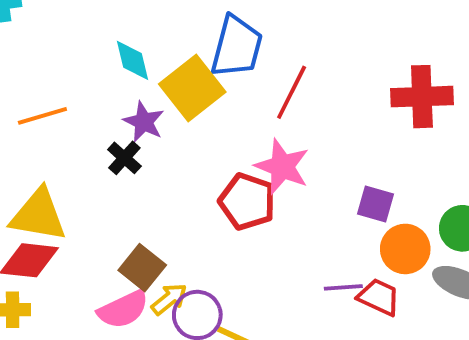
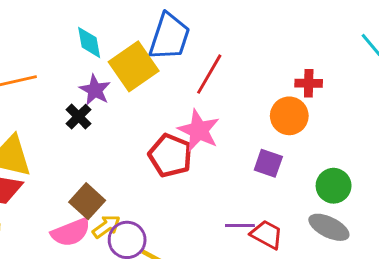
red cross: (422, 97) -> (309, 83), size x0.6
orange circle: (405, 249) -> (289, 116), moved

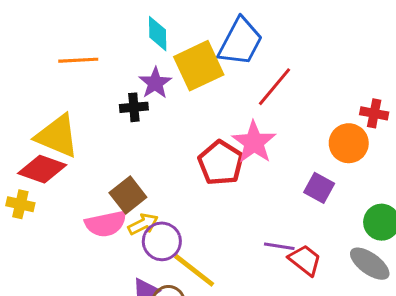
black cross: (79, 117) -> (134, 107), turned 30

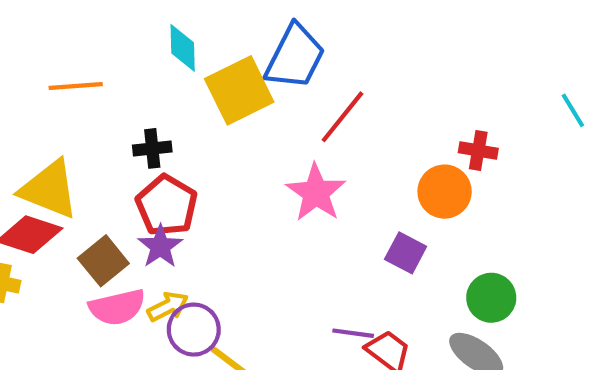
purple star: (155, 83) -> (160, 246), moved
red pentagon: (221, 163) -> (167, 205), moved
brown square: (128, 195) -> (103, 261), moved

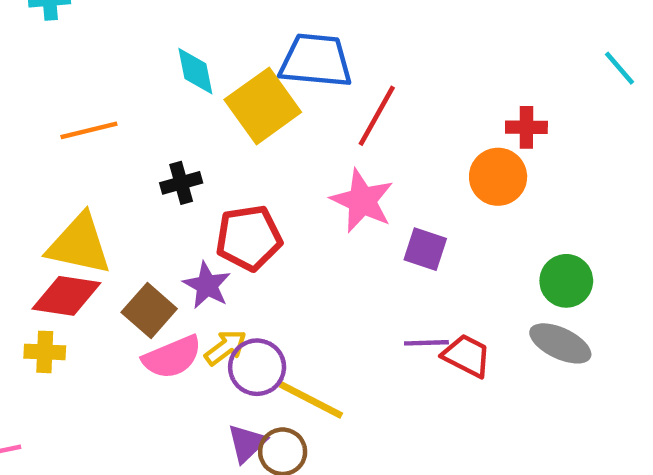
blue trapezoid: (295, 57) -> (316, 61), turned -102
red pentagon: (167, 205) -> (249, 238), moved, turned -30
purple square: (406, 253) -> (425, 249), moved

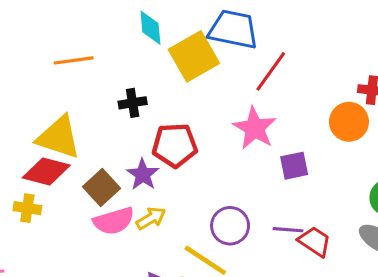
purple square: (425, 249) -> (294, 166), turned -36
purple circle: (257, 367) -> (230, 226), moved

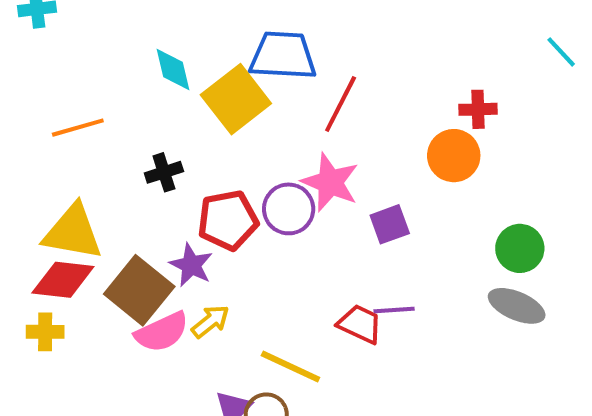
brown square: (102, 187) -> (139, 290), size x1.4
purple circle: (230, 226) -> (289, 209), moved
red trapezoid: (315, 241) -> (360, 324), moved

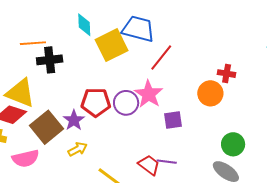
black cross: (164, 172) -> (50, 60), moved, size x1.4
pink semicircle: (162, 332) -> (26, 158), moved

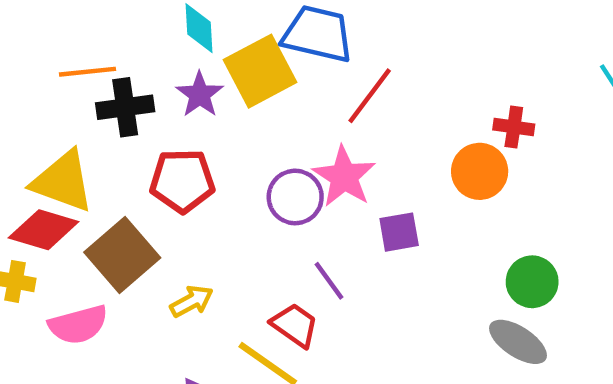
red pentagon: (96, 102) -> (182, 181), moved
purple star: (74, 120) -> (200, 94), moved
purple line: (167, 162) -> (329, 281), moved, turned 48
red trapezoid: (149, 165) -> (295, 325), moved

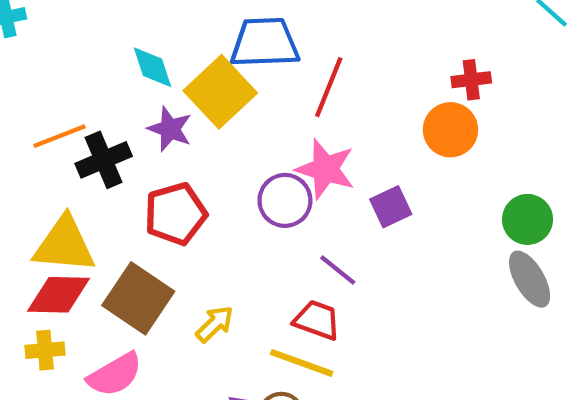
gray ellipse: (518, 342) -> (530, 279), turned 42

